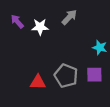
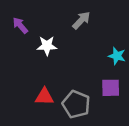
white star: (40, 27) -> (47, 46), moved
gray pentagon: (66, 76) -> (76, 104), moved

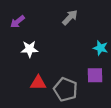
purple arrow: (20, 25) -> (17, 22), turned -88
white star: (47, 46) -> (29, 49), moved

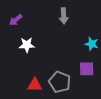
gray arrow: (70, 17) -> (64, 16), turned 133
red triangle: (38, 83) -> (35, 85), moved

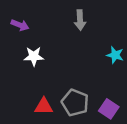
purple arrow: (16, 20) -> (20, 25), turned -120
purple square: (87, 69) -> (109, 109), moved, turned 35

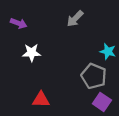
gray arrow: (80, 20) -> (75, 19), turned 48
gray pentagon: (75, 103) -> (94, 76), moved

